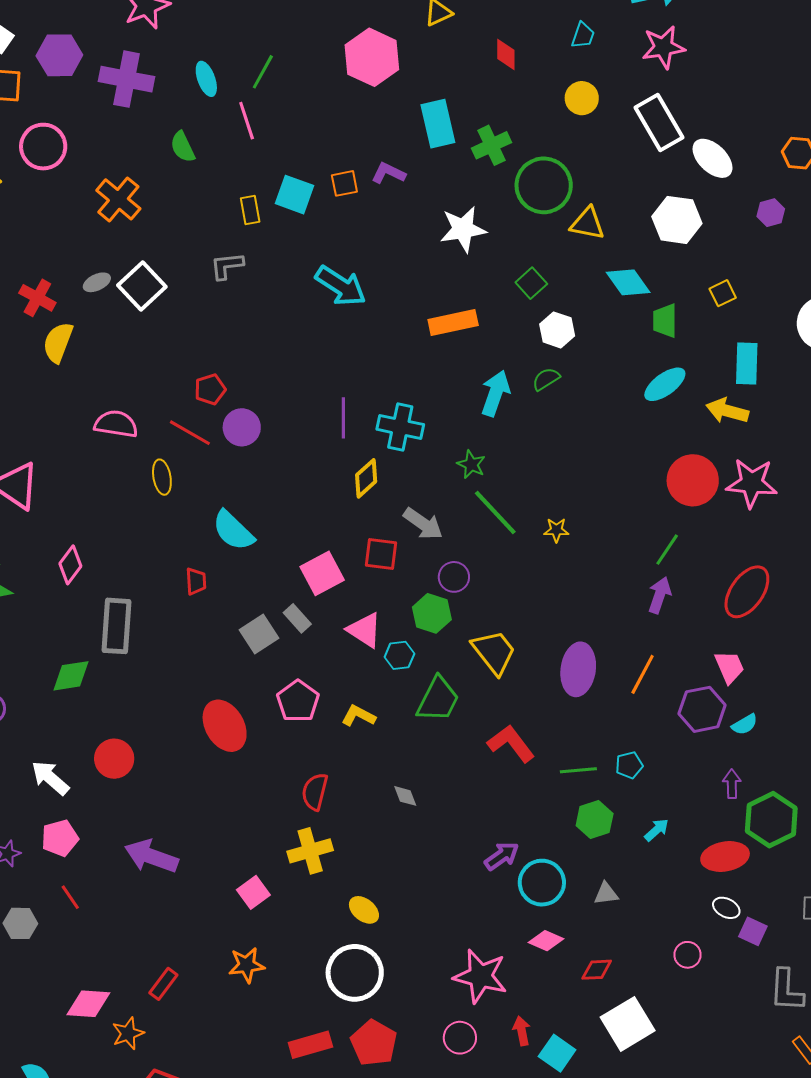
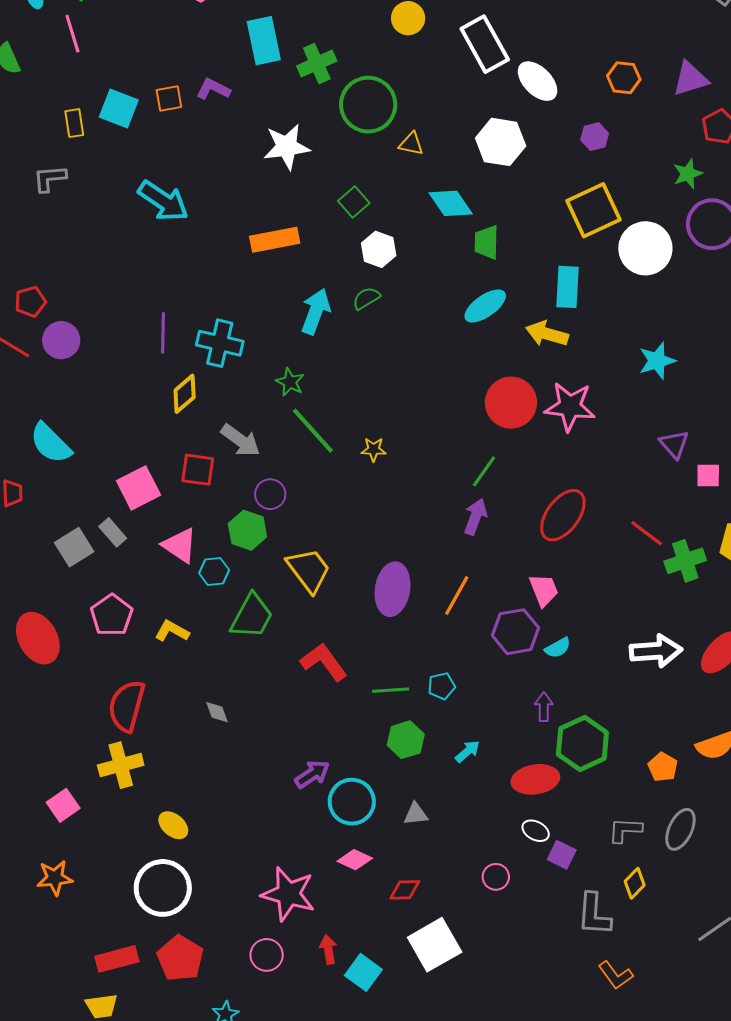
yellow triangle: (587, 224) -> (411, 144), size x0.7
yellow square: (723, 293) -> (593, 210), moved, size x2.0
red semicircle: (315, 792) -> (127, 706), size x1.4

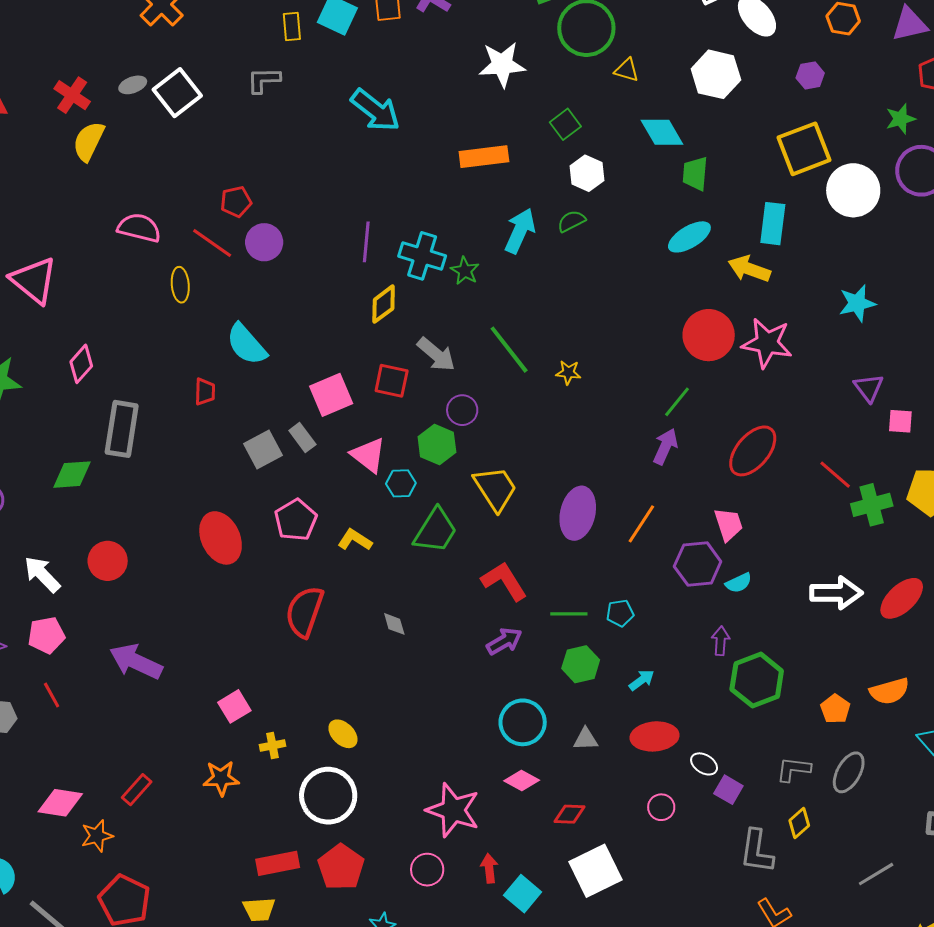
green star: (290, 382) -> (465, 271), moved
yellow cross: (121, 765) -> (272, 745), moved, size x0.6
purple arrow: (312, 774) -> (504, 641), moved
red ellipse: (535, 779) -> (655, 736), moved

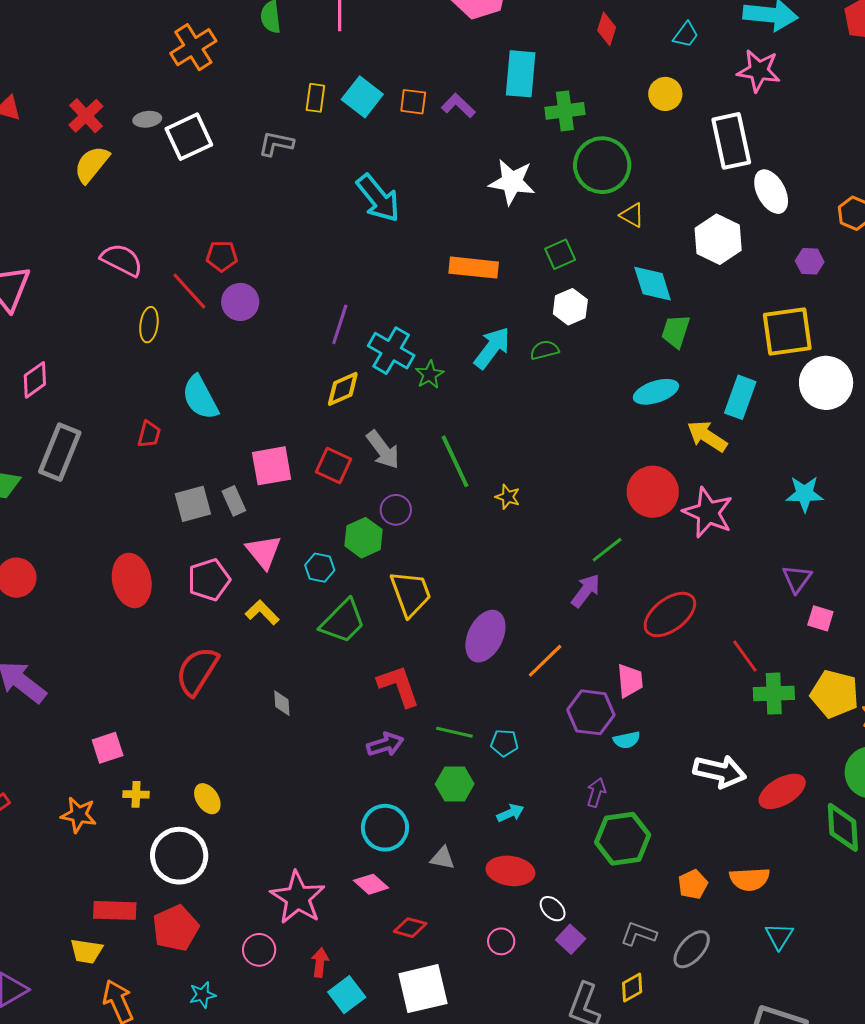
pink triangle: (368, 455) -> (264, 552), moved

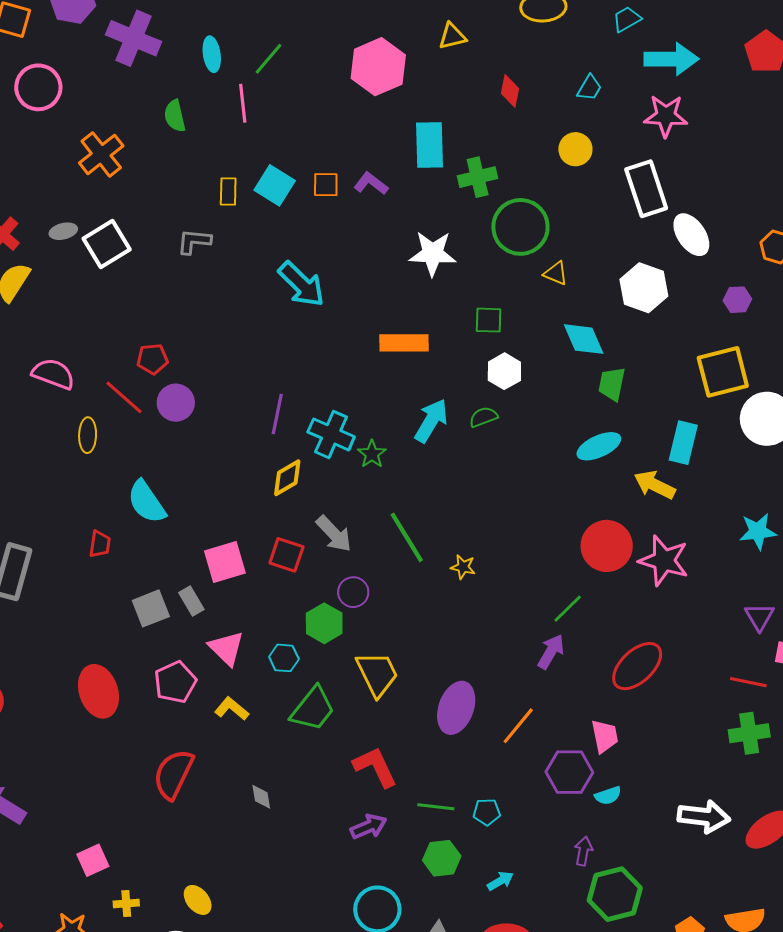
green square: (560, 254) -> (489, 320), turned 32
red line: (745, 656) -> (748, 682), moved, turned -36

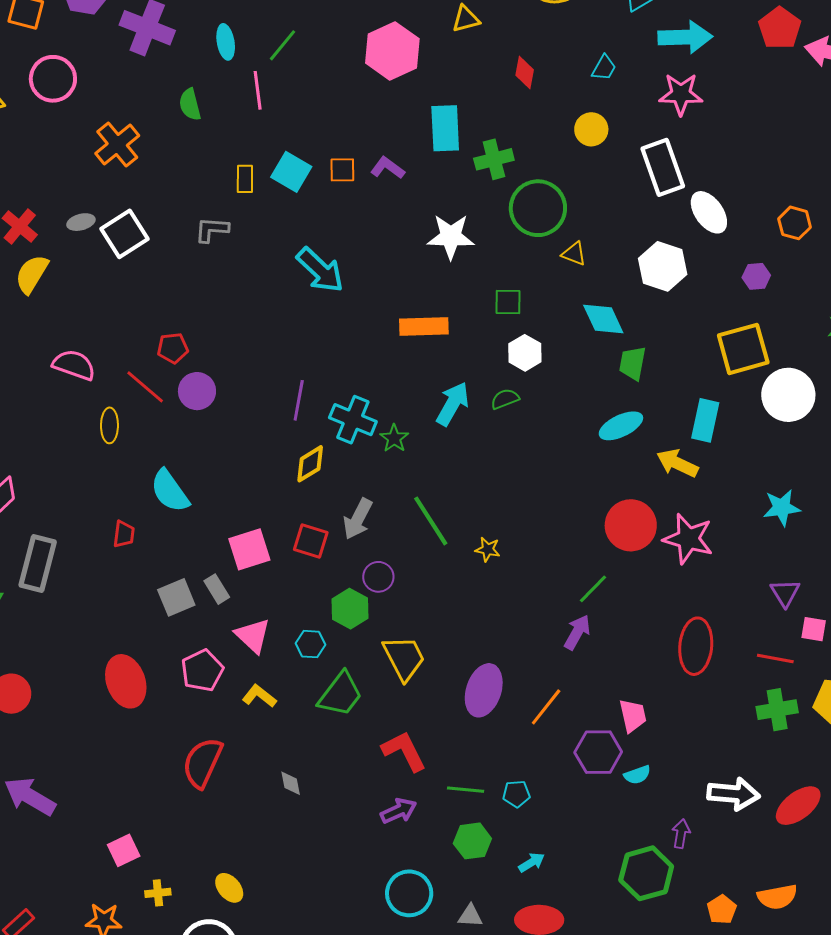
gray arrow: (334, 534) -> (358, 519), turned 72
red ellipse: (637, 666) -> (696, 646), moved, turned -40
purple arrow: (583, 851) -> (681, 834), moved

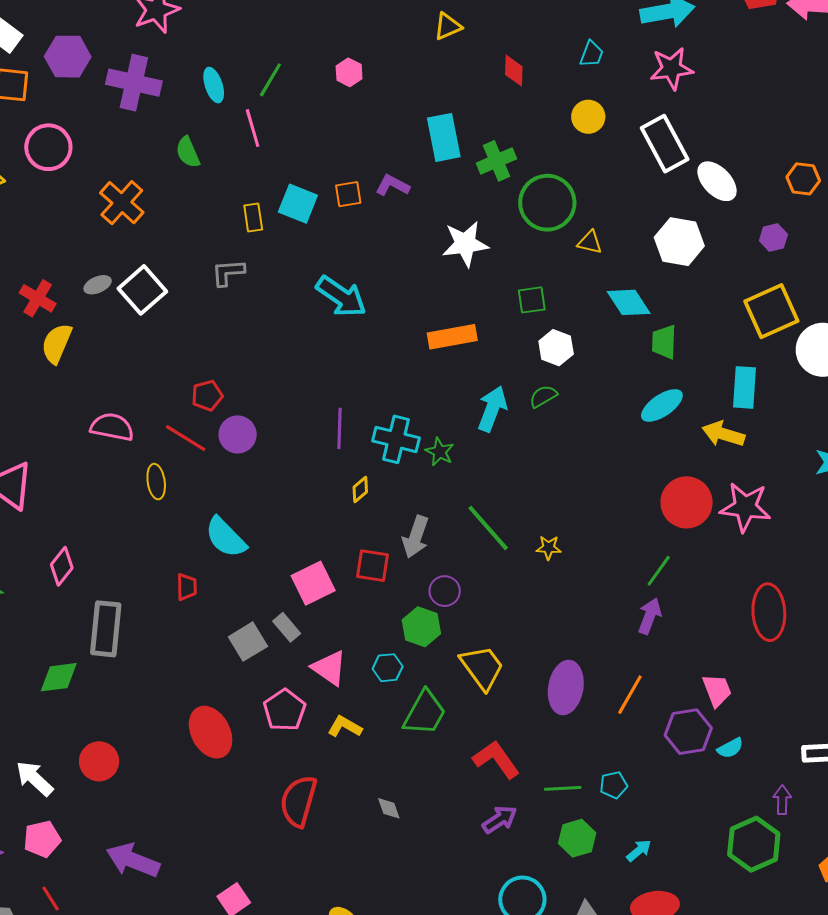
pink hexagon: (392, 51) -> (349, 72), moved, size x0.5
yellow diamond: (310, 464) -> (360, 490), size x0.7

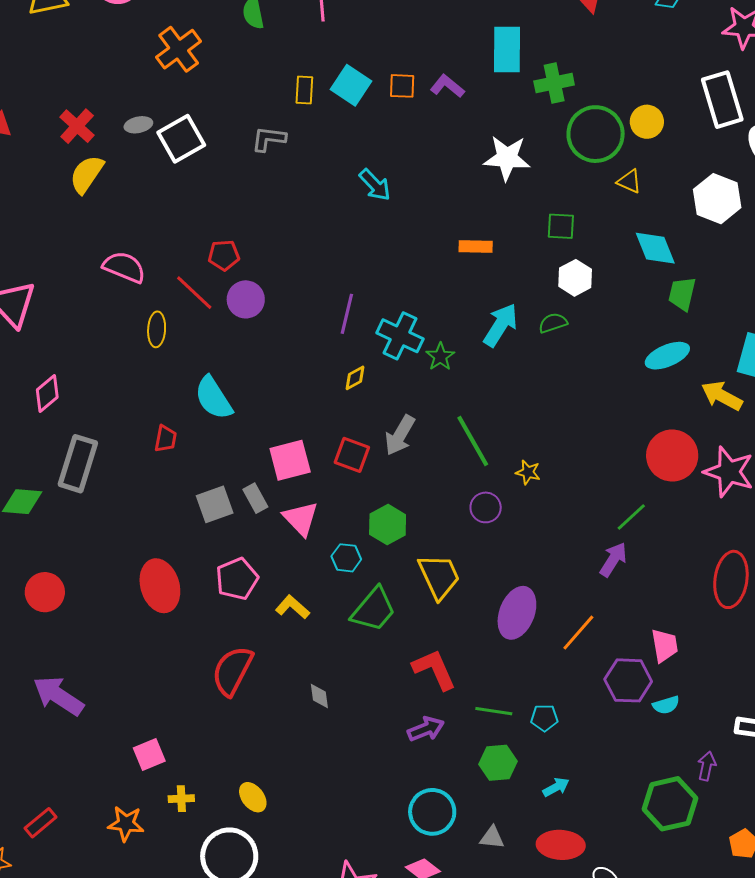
yellow circle: (588, 117) -> (647, 122), moved
cyan arrow: (341, 296) -> (375, 185), size x0.7
orange rectangle: (452, 337) -> (476, 246), size x0.7
purple circle: (445, 591) -> (486, 507), moved
pink triangle: (329, 668) -> (301, 518), moved

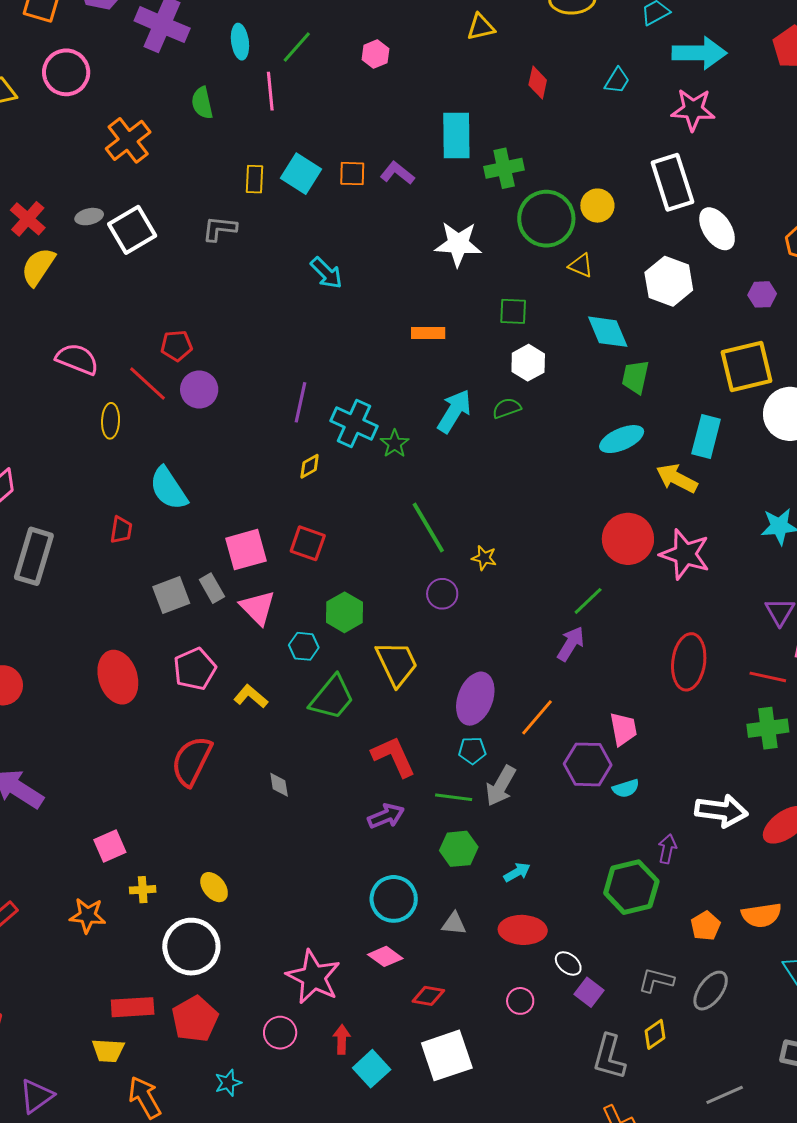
gray arrow: (400, 435) -> (501, 786), moved
cyan pentagon: (544, 718) -> (472, 751), moved

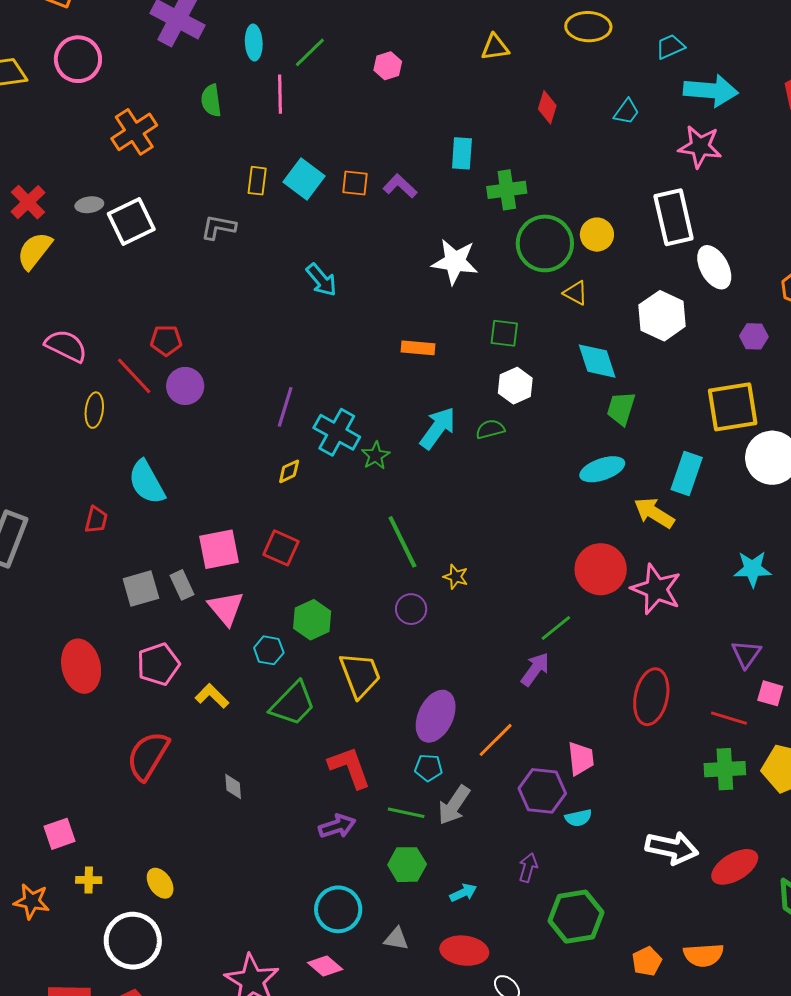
cyan rectangle: (456, 135) -> (462, 153), size x0.7
purple arrow: (667, 849) -> (528, 868), moved

